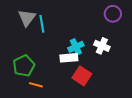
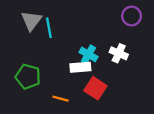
cyan cross: (76, 47) -> (88, 54), turned -35
green pentagon: (24, 66) -> (28, 77), turned -30
orange line: (36, 85) -> (61, 99), moved

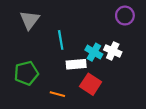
cyan line: (49, 28) -> (61, 40), moved
cyan cross: (88, 54) -> (94, 52), moved
green pentagon: (28, 77) -> (26, 73), turned -30

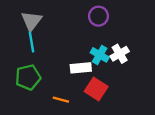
purple circle: (125, 16) -> (98, 16), moved
cyan line: (61, 40) -> (31, 42), moved
white cross: (113, 51) -> (120, 54), turned 35

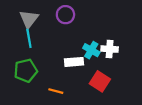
purple circle: (98, 16) -> (65, 15), moved
white cross: (120, 54) -> (110, 49), turned 35
red square: (96, 89) -> (100, 81), moved

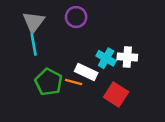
white rectangle: (74, 62) -> (86, 72), turned 30
green pentagon: (26, 71) -> (49, 82), moved, turned -30
orange line: (56, 91) -> (74, 82), moved

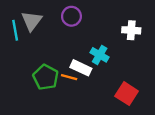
cyan line: (34, 45) -> (15, 30), moved
white cross: (127, 57) -> (131, 30), moved
red square: (116, 94) -> (127, 94), moved

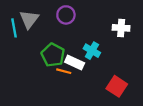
green pentagon: (46, 77) -> (53, 55), moved

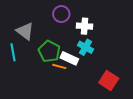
gray triangle: (29, 19) -> (25, 31), moved, turned -30
cyan line: (14, 28) -> (13, 52), moved
white cross: (121, 28) -> (84, 26), moved

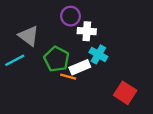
white cross: (84, 26) -> (87, 31), moved
cyan line: (13, 52) -> (15, 60), turned 72
white rectangle: (69, 58) -> (80, 67), turned -48

